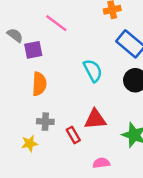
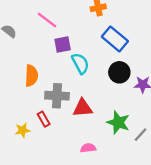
purple square: (33, 50) -> (63, 45), moved
gray cross: (45, 122) -> (57, 96), moved, size x1.5
red rectangle: (73, 135) -> (44, 119), moved

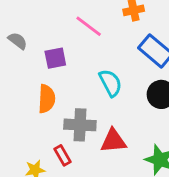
pink line: (47, 20) -> (89, 26), moved
purple square: (63, 45) -> (55, 58), moved

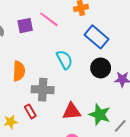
purple square: (55, 58) -> (25, 26), moved
red triangle: (113, 141) -> (72, 111), moved

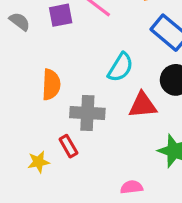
cyan semicircle: (64, 60) -> (121, 67), turned 60
red triangle: (72, 111) -> (143, 105), moved

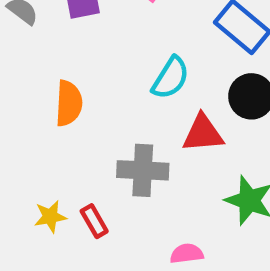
gray cross: (87, 113) -> (143, 170), moved
red rectangle: (68, 146) -> (94, 221), moved

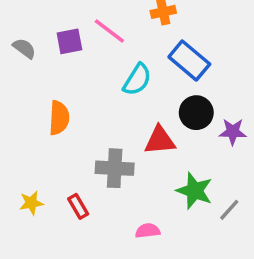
cyan semicircle: (170, 78) -> (137, 80), moved
yellow star: (50, 217) -> (31, 203), moved

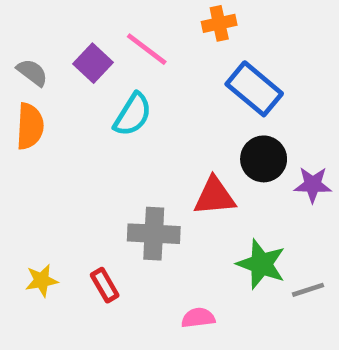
purple square: (69, 41) -> (93, 63), turned -36
cyan semicircle: (137, 80) -> (133, 115), moved
orange semicircle: (59, 118) -> (30, 126), moved
gray line: (229, 210) -> (308, 290), turned 30

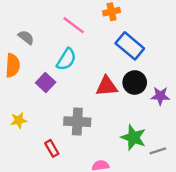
purple square: (93, 63) -> (46, 83), moved
gray semicircle: (32, 72) -> (26, 37), moved
red triangle: (215, 196) -> (107, 86), moved
yellow star: (42, 280) -> (19, 120), moved

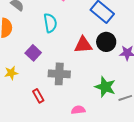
cyan semicircle: (66, 59) -> (50, 23), turned -42
purple square: (46, 83) -> (33, 53), moved

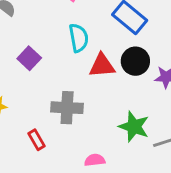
cyan semicircle: (50, 23) -> (79, 38), moved
purple square: (33, 53) -> (29, 58), moved

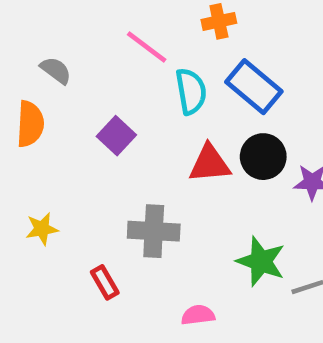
cyan semicircle: (79, 38) -> (191, 91), moved
purple square: (29, 58) -> (116, 136), moved

